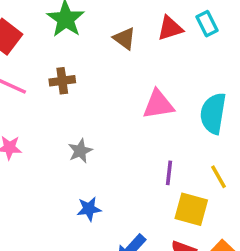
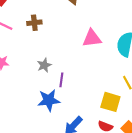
purple line: (169, 173) -> (61, 80), moved
blue star: (89, 209) -> (49, 100), size x1.5

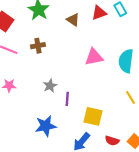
blue star: (49, 100) -> (46, 126), moved
yellow square: (110, 102) -> (93, 116), moved

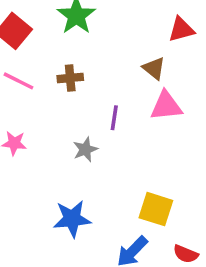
brown triangle: (73, 20) -> (154, 68), moved
purple line: (67, 99) -> (114, 118), moved

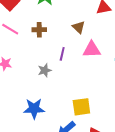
brown triangle: (154, 68) -> (79, 27), moved
yellow square: (156, 209) -> (81, 107), turned -30

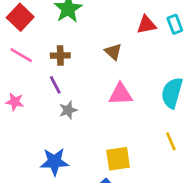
pink triangle: (92, 50) -> (121, 94), moved
purple line: (62, 54) -> (55, 85), moved, turned -40

